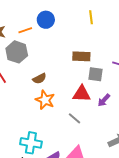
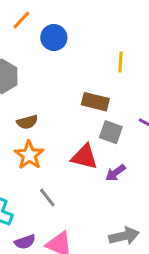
yellow line: (91, 17) -> (120, 62), moved
orange line: (25, 30) -> (21, 20), moved, turned -40
gray line: (74, 118) -> (47, 198), moved

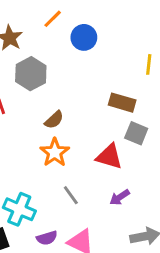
brown semicircle: (27, 122) -> (54, 120), turned -30
purple arrow: (116, 173) -> (120, 197), moved

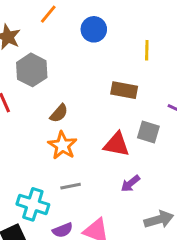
blue circle: (84, 37) -> (94, 29), moved
gray square: (136, 133) -> (148, 132), moved
gray line: (71, 195) -> (71, 186), moved, turned -60

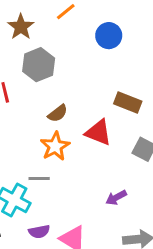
red triangle: (116, 144) -> (98, 132), moved
gray line: (71, 186) -> (39, 178), moved

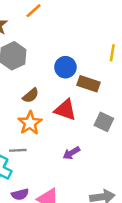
blue circle: (109, 36) -> (65, 67), moved
purple arrow: (116, 198) -> (71, 153), moved

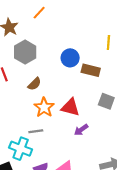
brown semicircle: (31, 96) -> (34, 84), moved
red triangle: (65, 110) -> (70, 107), moved

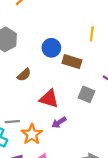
brown semicircle: (34, 84) -> (24, 75), moved
orange star: (44, 107) -> (32, 134), moved

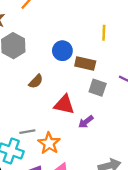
gray square: (86, 94) -> (98, 88), moved
purple arrow: (59, 122) -> (86, 122), moved

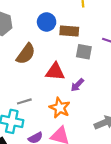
brown semicircle: (36, 81) -> (26, 54), size x1.5
orange star: (49, 143) -> (60, 108), moved

